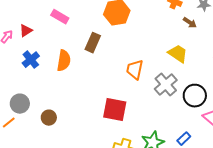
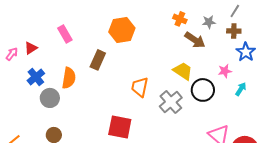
pink rectangle: (60, 17) -> (65, 34), turned 30
brown arrow: (190, 23) -> (195, 40), size x1.5
black circle: (195, 96) -> (203, 90), moved
gray circle: (20, 104) -> (50, 98), moved

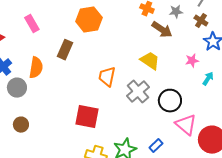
brown cross: (234, 31) -> (201, 21), turned 32
black circle: (203, 90) -> (170, 101), moved

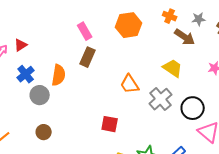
orange hexagon: (89, 20) -> (129, 25), moved
pink rectangle: (32, 24) -> (85, 31), moved
orange trapezoid: (107, 77) -> (130, 84), turned -45
red square: (87, 117) -> (110, 124), size x0.7

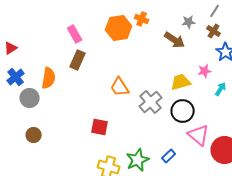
orange cross: (170, 16) -> (142, 19), moved
yellow trapezoid: (173, 68) -> (181, 82), moved, turned -50

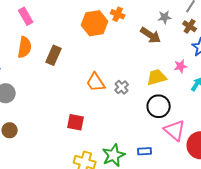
pink rectangle: (75, 34) -> (26, 16), moved
orange semicircle: (49, 78) -> (25, 47), moved
gray cross: (151, 102) -> (122, 87), moved, size x0.6
blue rectangle: (169, 156) -> (145, 151), turned 40

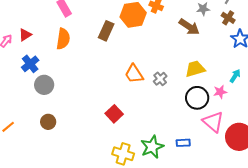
brown rectangle: (54, 55) -> (106, 31), moved
pink star: (181, 66) -> (220, 92), moved
red square: (76, 122) -> (114, 114), turned 36

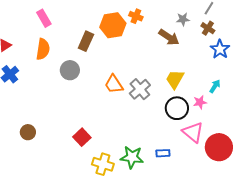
yellow trapezoid: (195, 69) -> (175, 79), turned -45
gray cross: (160, 79) -> (140, 89), size x1.5
gray circle: (44, 85) -> (70, 70), moved
red square: (114, 114) -> (82, 137), moved
green star: (152, 147) -> (132, 157), turned 30

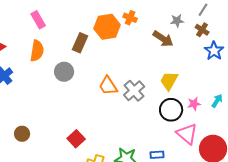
cyan arrow: (215, 86) -> (217, 101), moved

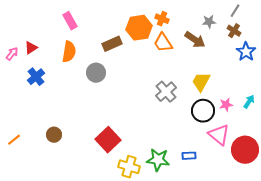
brown rectangle: (80, 43) -> (112, 44), turned 42
orange trapezoid: (108, 86) -> (163, 43), moved
red square: (76, 139) -> (108, 140), size x1.4

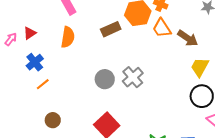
brown arrow: (195, 40) -> (188, 38), moved
gray circle: (96, 73) -> (105, 79), moved
gray cross: (166, 92) -> (133, 77), moved
orange line: (14, 140) -> (43, 84), moved

